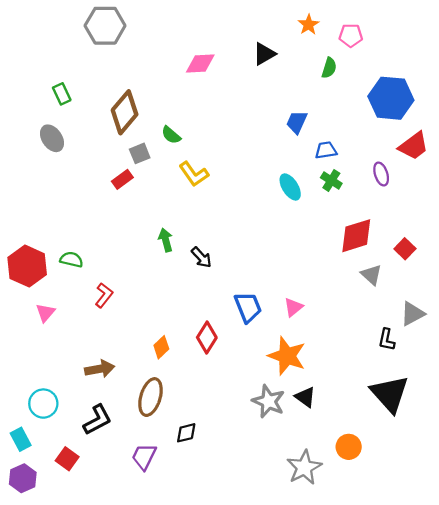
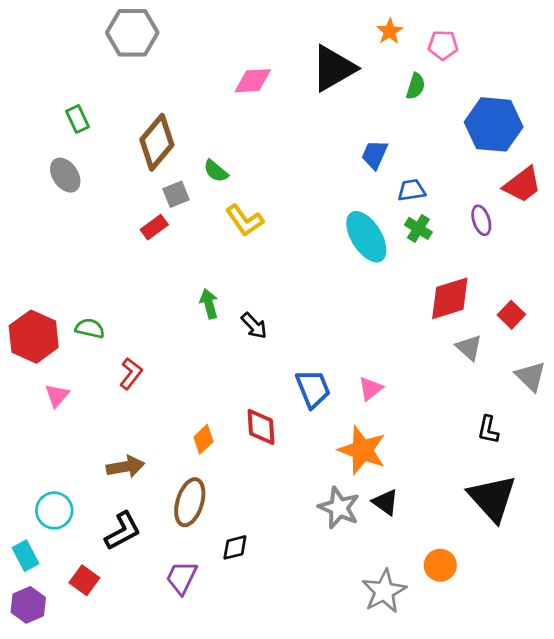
black triangle: (264, 54) -> (333, 68), size x1.6
cyan ellipse: (290, 187) -> (366, 237), size x1.5
gray triangle: (413, 314) -> (531, 376), moved, turned -48
red diamond: (207, 337) -> (261, 427), turned -36

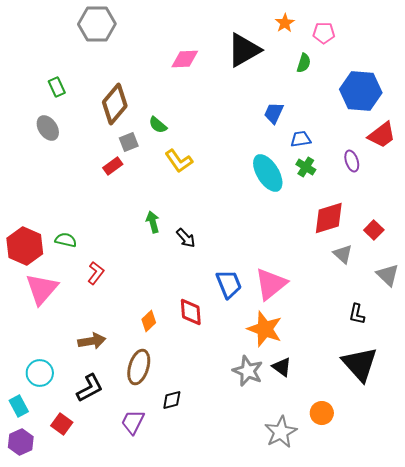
pink triangle: (370, 389) -> (271, 284), size x1.8
pink triangle: (57, 395) -> (42, 289), size x1.8

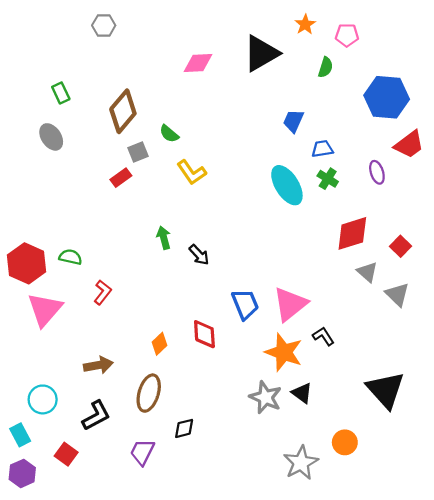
gray hexagon: (97, 24) -> (104, 25), size x0.6
gray triangle: (388, 275) -> (397, 294), moved
black L-shape: (357, 314) -> (323, 336), moved, turned 135

